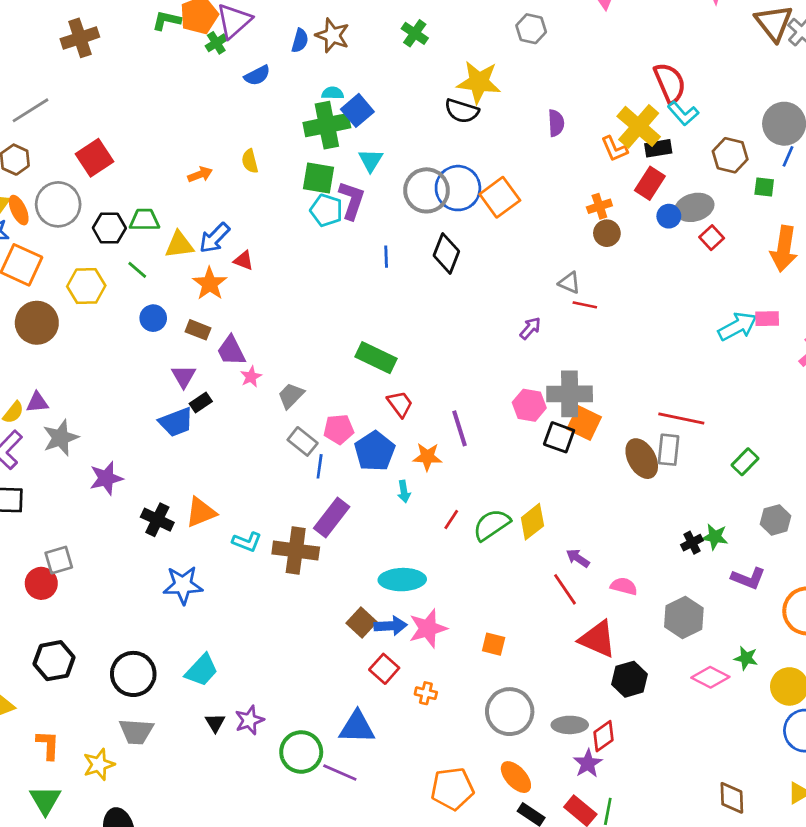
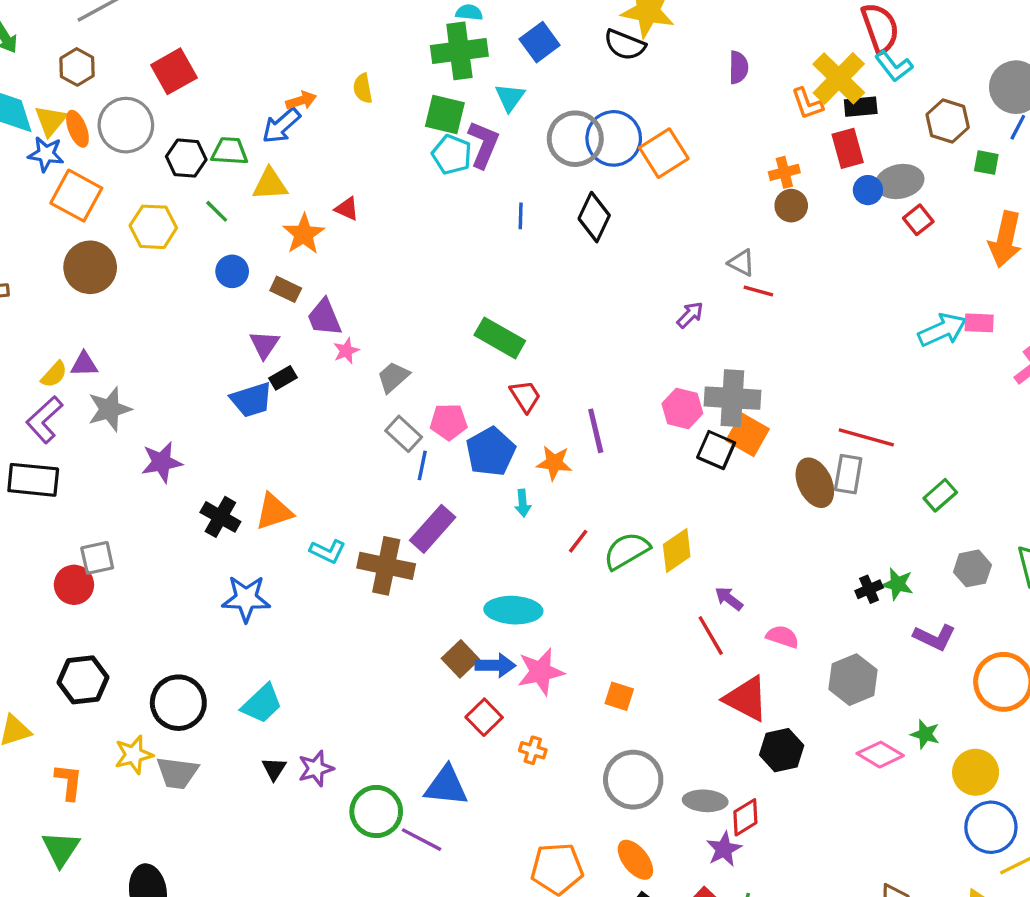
blue square: (357, 110) -> (540, 42), moved
red rectangle: (650, 183) -> (848, 148), turned -52
blue arrow: (214, 238) -> (281, 126), moved
yellow star: (99, 764) -> (134, 755), moved

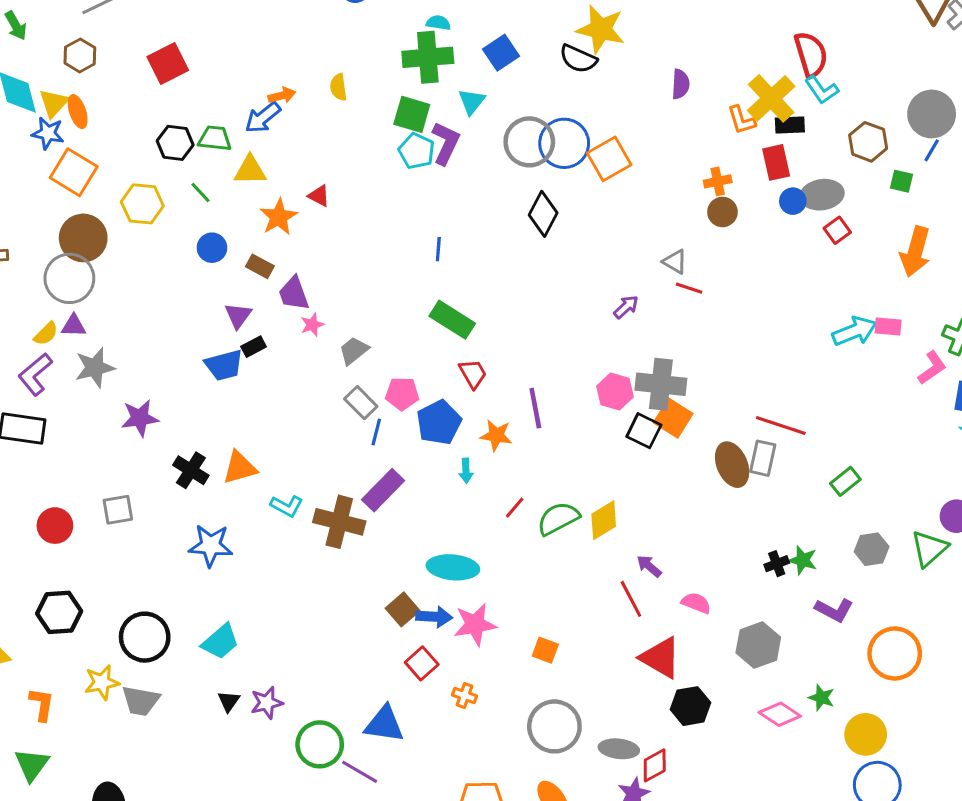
gray circle: (126, 125) -> (69, 278), moved
blue line: (521, 216) -> (438, 249), moved
gray square: (97, 558) -> (118, 510), moved

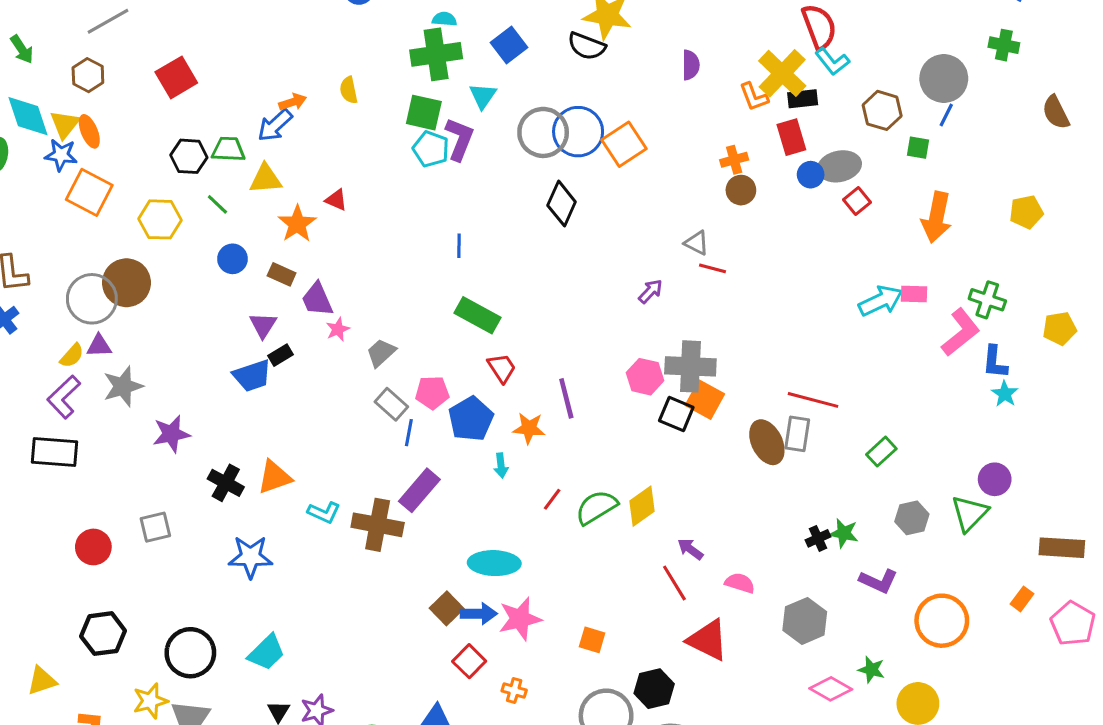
brown circle: (83, 238) -> (126, 283), moved
pink L-shape: (932, 368) -> (961, 332), size x1.4
black hexagon: (690, 706) -> (654, 689), moved

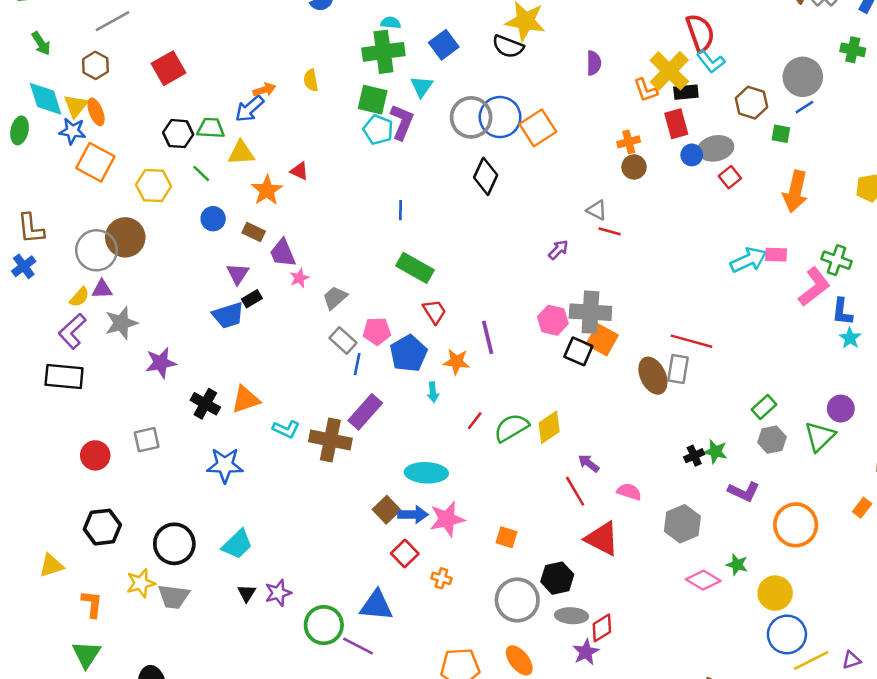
blue line: (946, 115) -> (804, 107), turned 30
green rectangle: (881, 452) -> (764, 407), moved

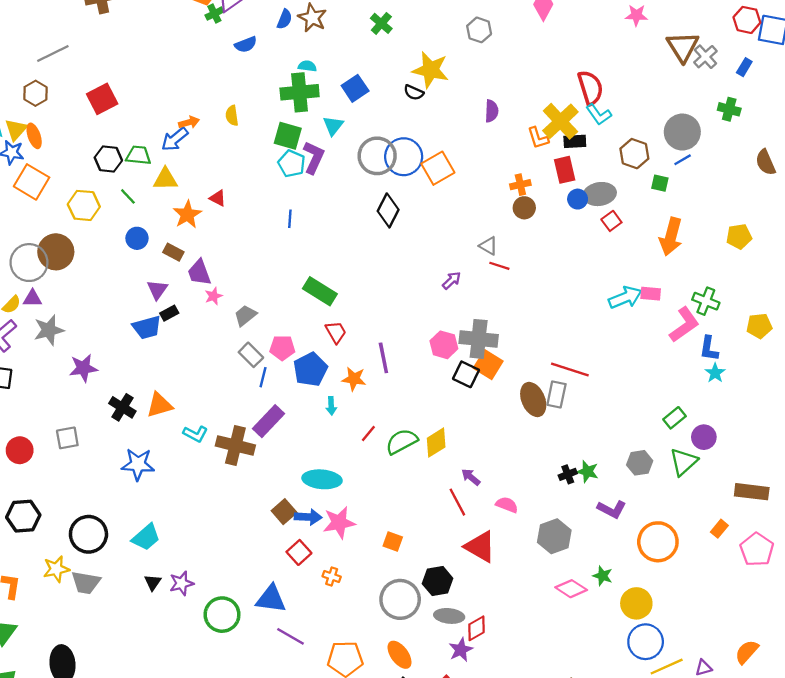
black semicircle: (508, 46) -> (414, 92), size x0.7
blue line: (400, 210) -> (290, 219), moved
green rectangle: (764, 407) -> (674, 418), moved
purple line: (358, 646) -> (291, 636), moved

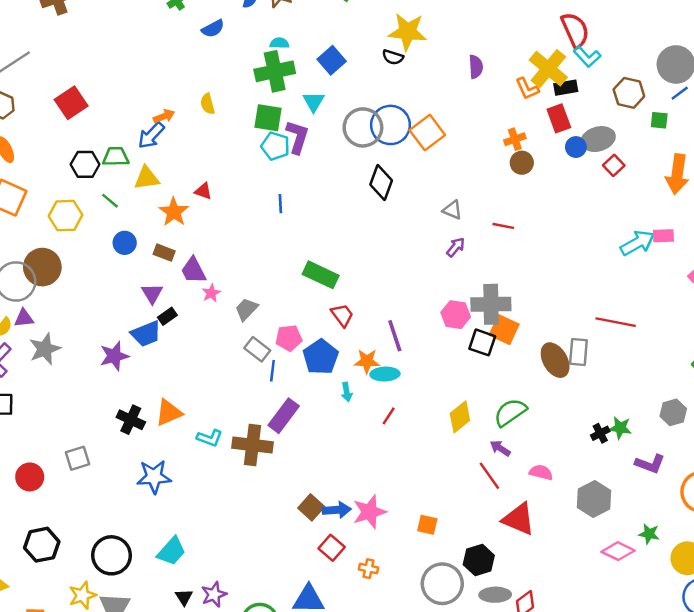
gray triangle: (488, 246) -> (452, 210), moved
purple star: (83, 368) -> (114, 356), moved
red line: (570, 370) -> (616, 322), moved
green semicircle: (402, 441) -> (510, 412), moved
cyan ellipse: (322, 479) -> (385, 374), moved, size x0.7

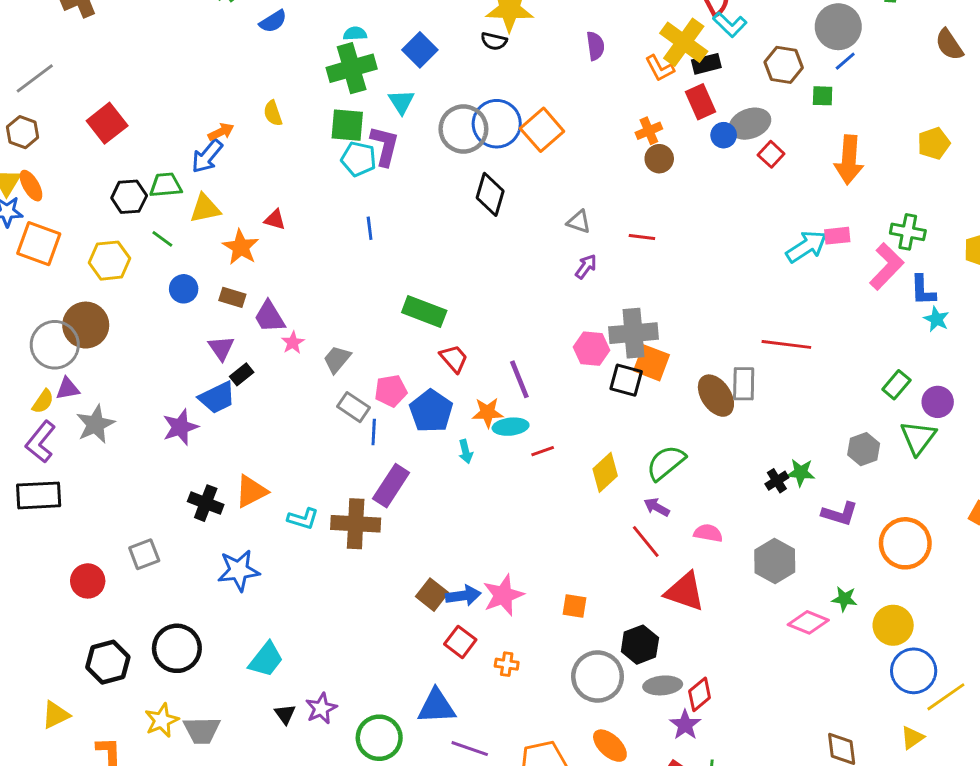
red line: (389, 416) -> (543, 451), moved, turned 42
black circle: (111, 555) -> (177, 648), moved

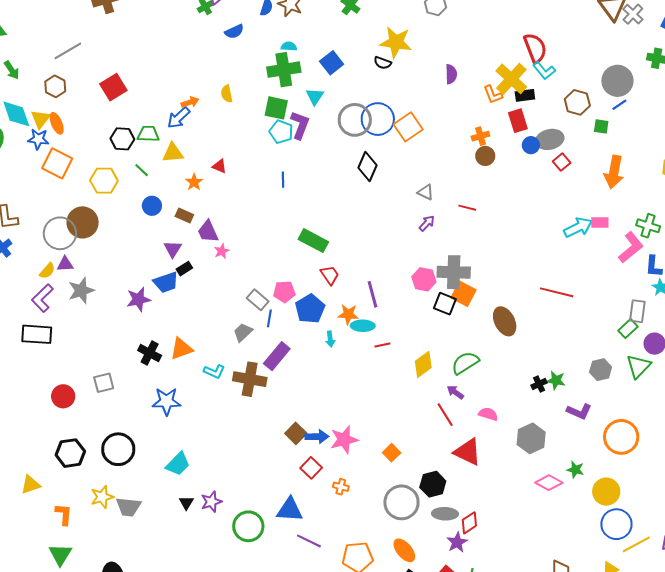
orange star: (241, 247) -> (194, 182), size x0.7
gray trapezoid: (337, 359) -> (243, 332), moved
gray rectangle: (744, 384) -> (637, 311), moved
orange square: (575, 606) -> (392, 453), turned 30

